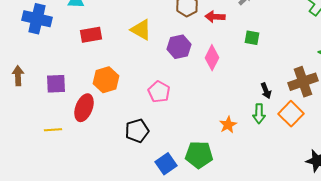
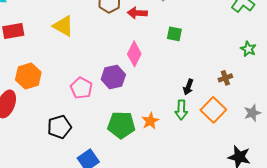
purple hexagon: (179, 47) -> (113, 77), moved
brown cross: (303, 82) -> (225, 78), size x0.5
black arrow: (266, 91) -> (188, 87), turned 42
green pentagon: (199, 155) -> (121, 125), moved

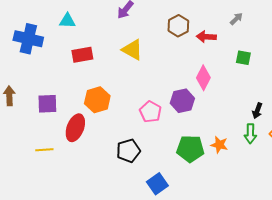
orange star: (150, 121) -> (219, 145), turned -30

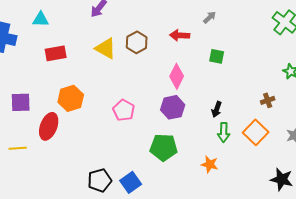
brown hexagon: (178, 26) -> (137, 42), moved
purple hexagon: (182, 101) -> (173, 107), moved
black arrow: (257, 111) -> (217, 109), moved
orange star: (219, 145) -> (210, 164), moved
black pentagon: (128, 151) -> (100, 180), moved

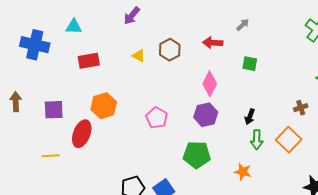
yellow triangle: (106, 48) -> (139, 56), size x0.6

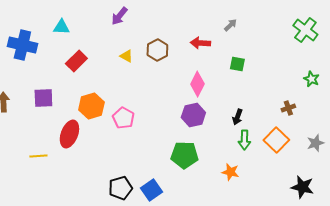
red rectangle: (89, 61) -> (76, 61), turned -35
purple square: (54, 110) -> (43, 98), moved
pink pentagon: (157, 118) -> (123, 118), moved

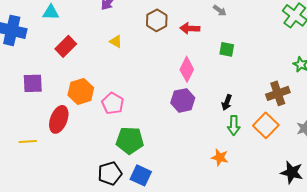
gray arrow: (230, 25) -> (220, 10), turned 80
brown hexagon: (157, 50) -> (157, 20), moved
brown cross: (288, 108) -> (278, 93), size x1.6
green pentagon: (184, 155) -> (130, 140), moved
blue square: (151, 190) -> (141, 175), turned -30

